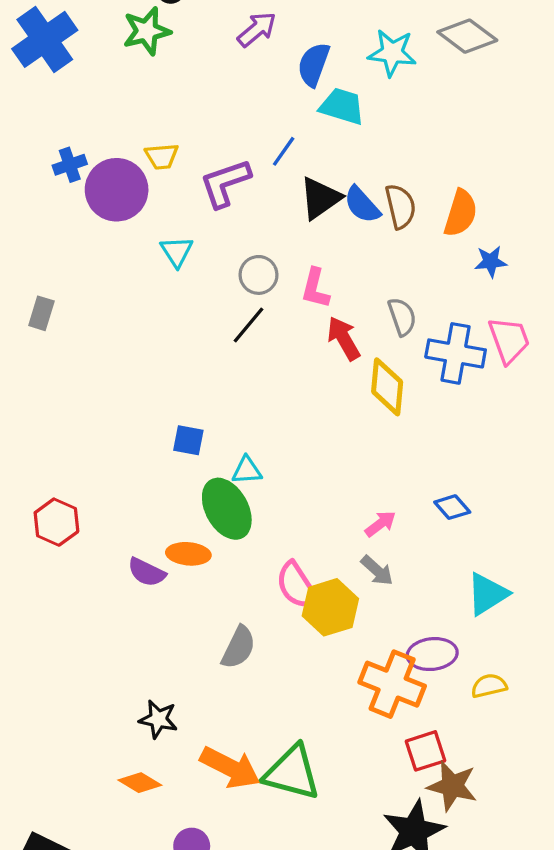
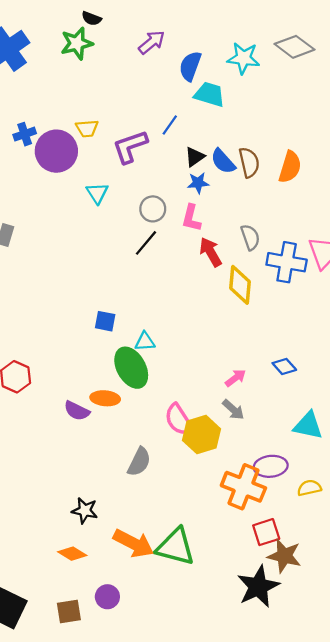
black triangle: (320, 198) -> (195, 157), size x0.7
blue star: (491, 262) -> (198, 183), moved
cyan triangle: (487, 594) -> (308, 426), turned 44

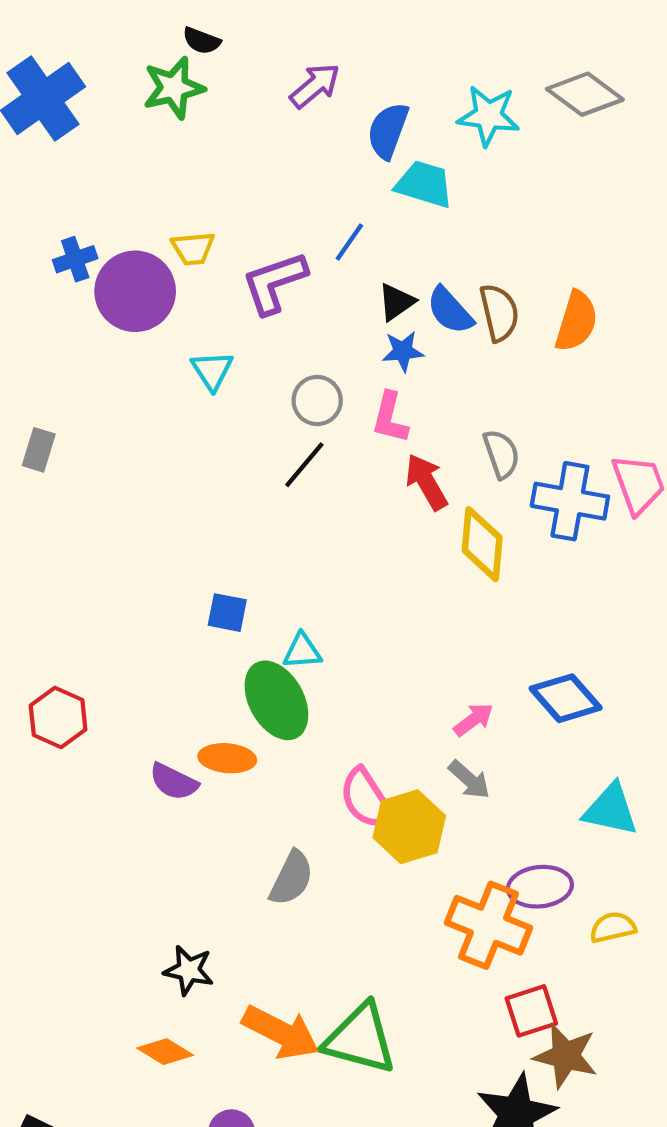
blue diamond: (284, 367) -> (566, 698), size x1.5

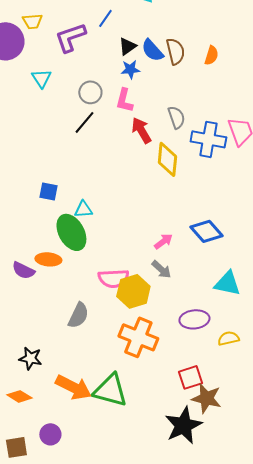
orange semicircle: (576, 321) -> (211, 55), size x0.7
pink semicircle: (366, 799) -> (113, 278), turned -60
orange cross: (489, 925) -> (138, 337), moved

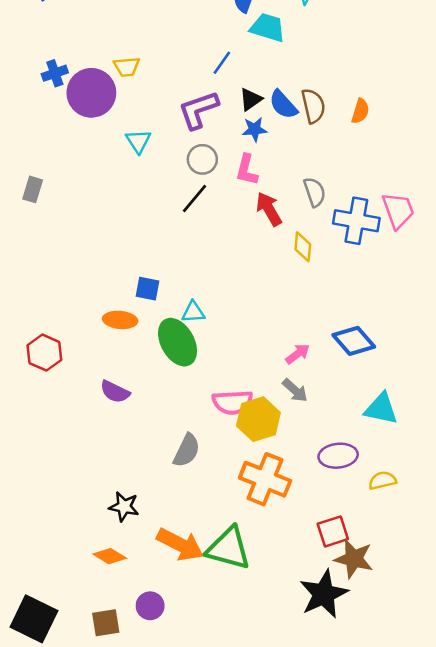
purple L-shape: (70, 37) -> (198, 110), moved
yellow diamond: (167, 159) -> (303, 247), size x0.7
orange ellipse: (48, 259) -> (120, 320), moved

